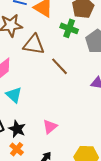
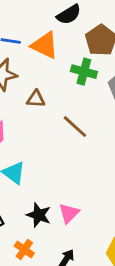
brown triangle: (34, 45) -> (36, 99), size x0.6
black star: (17, 129) -> (39, 215), moved

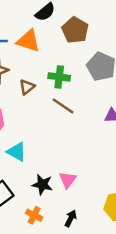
green cross: (84, 72) -> (59, 77), moved
brown triangle: (36, 99) -> (27, 87), turned -35

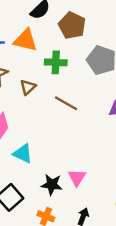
green cross: (59, 77) -> (56, 62), moved

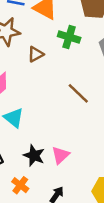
brown line: (66, 103) -> (78, 93), moved

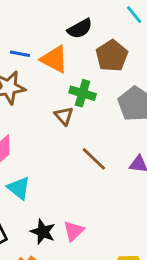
brown triangle: (36, 54) -> (64, 116), moved, turned -42

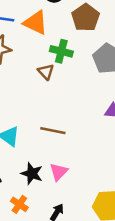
brown line: (94, 159) -> (53, 131), moved, turned -30

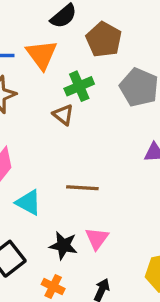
orange triangle: (36, 23) -> (42, 55), turned 36
green cross: (61, 51) -> (79, 86), turned -30

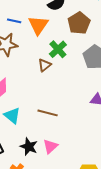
green cross: (79, 86) -> (58, 49), turned -30
brown triangle: (63, 115) -> (45, 65), turned 32

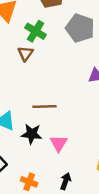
black star: (29, 147) -> (32, 134), moved

